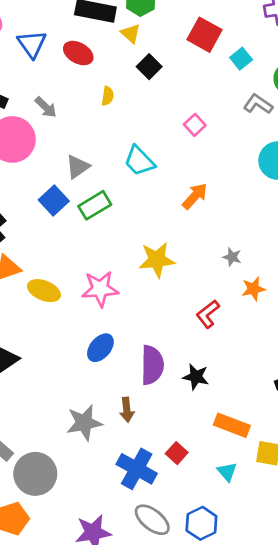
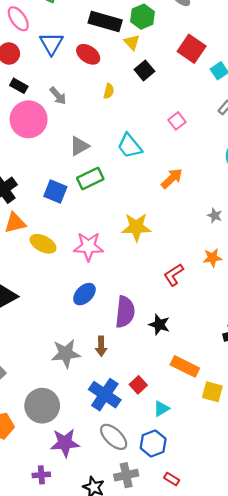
blue square: (54, 200) -> (55, 191), moved, turned -30
gray star: (232, 257) -> (215, 216), moved
cyan triangle: (227, 472) -> (161, 409), moved, turned 35
gray circle: (35, 474) -> (42, 406), moved

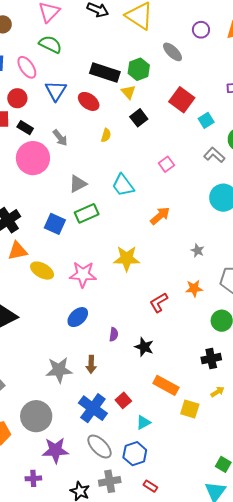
purple semicircle: (125, 312) -> (114, 334), size x0.5

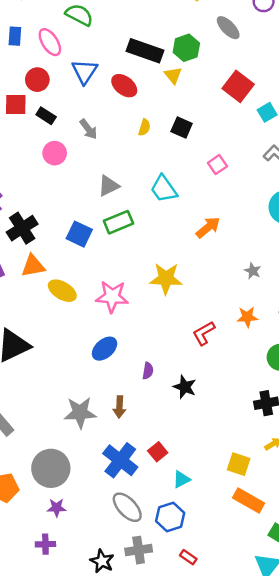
black square: (139, 118) -> (182, 128), moved, turned -30
pink circle: (33, 158) -> (55, 153), size x0.6
orange rectangle: (166, 385) -> (249, 501), moved
purple star: (56, 450) -> (57, 508), moved, size x0.6

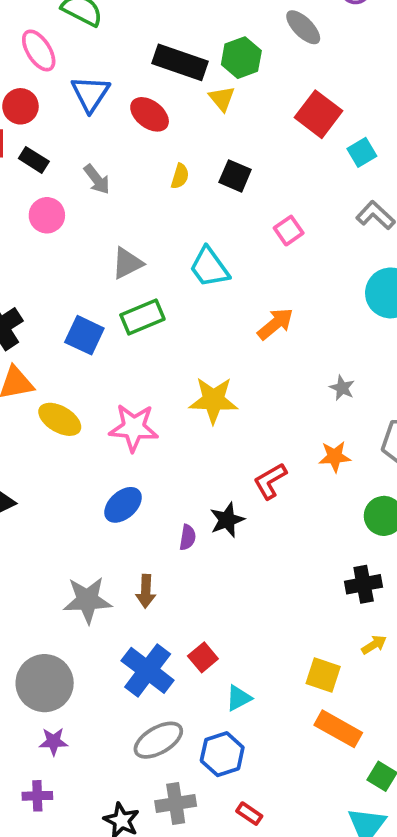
black star: (185, 387) -> (227, 520), moved, turned 30
gray ellipse: (127, 507) -> (158, 740), turned -76

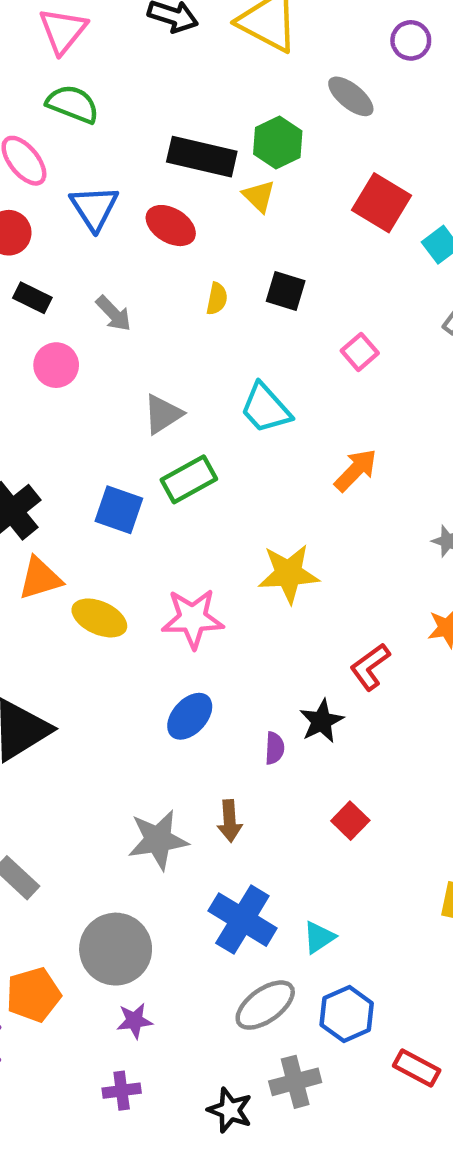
red square: (203, 657) -> (350, 821), moved
cyan triangle: (239, 698) -> (319, 937), moved
red rectangle: (249, 814) -> (417, 1068), moved, size x1.4

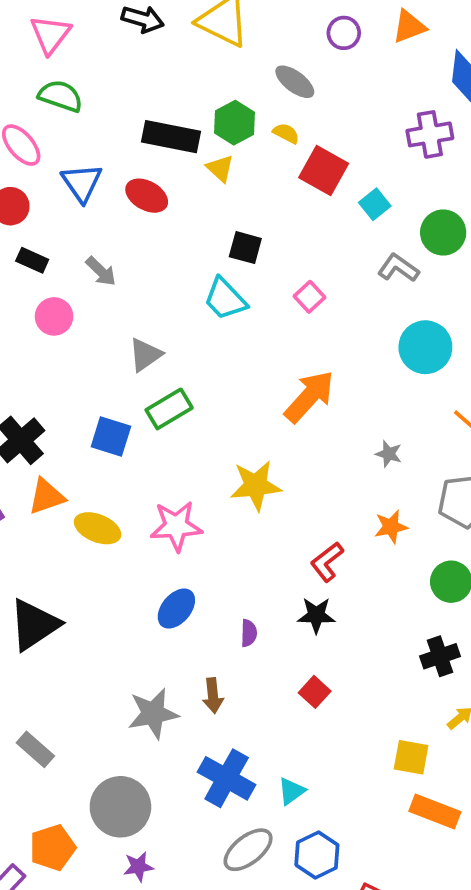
yellow semicircle: (217, 299) -> (286, 133), moved, turned -72
cyan trapezoid: (266, 408) -> (225, 299), moved
orange arrow: (356, 470) -> (309, 397), size x1.4
black star: (322, 721) -> (316, 615), moved, turned 30

